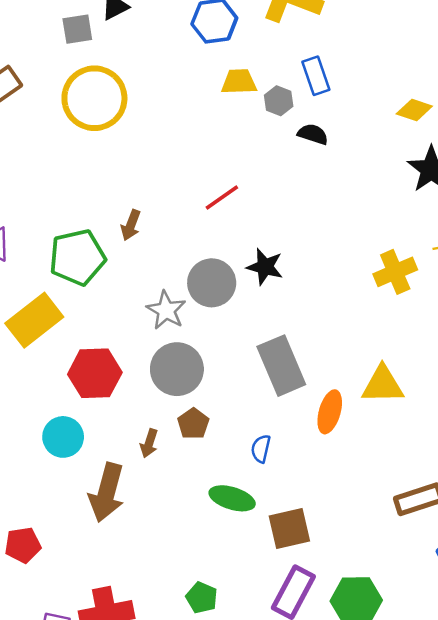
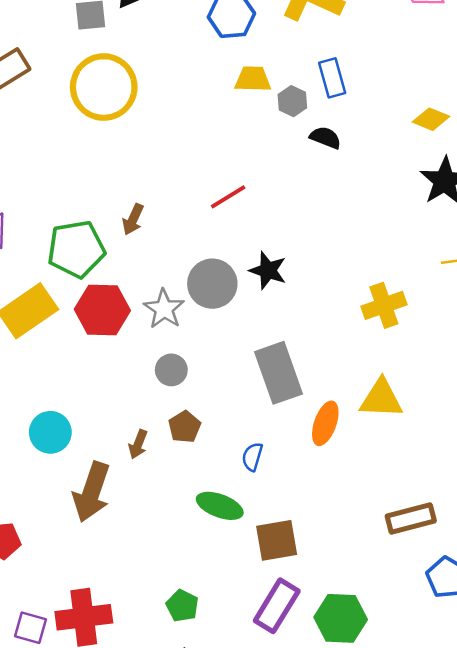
yellow cross: (395, 272) -> (384, 305), moved
gray circle: (177, 369) -> (171, 370), size x0.6
red hexagon: (95, 373) -> (102, 310), moved

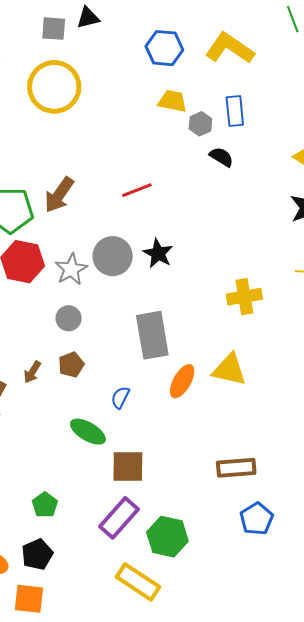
brown arrow: (133, 219) -> (59, 195), size x1.5

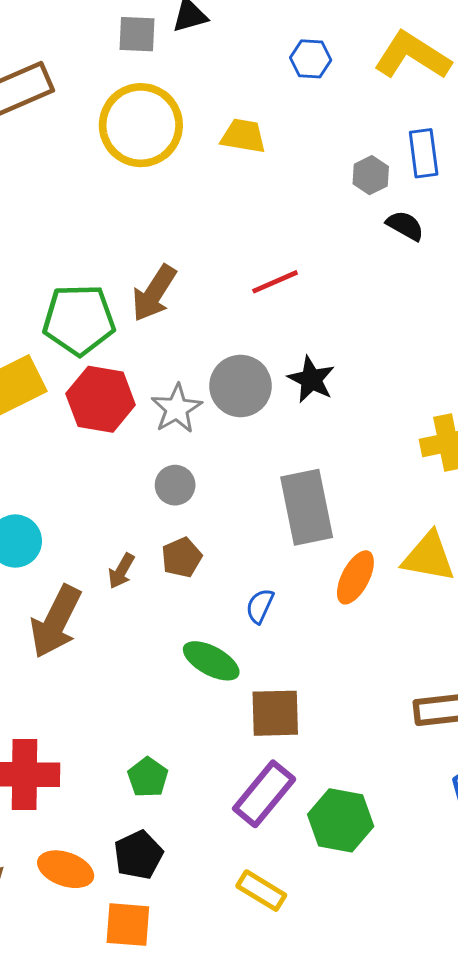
blue hexagon: (164, 48) -> (311, 59), size x0.7
yellow trapezoid: (172, 101) -> (243, 136), moved
yellow rectangle: (138, 582) -> (261, 891), moved, size x0.7

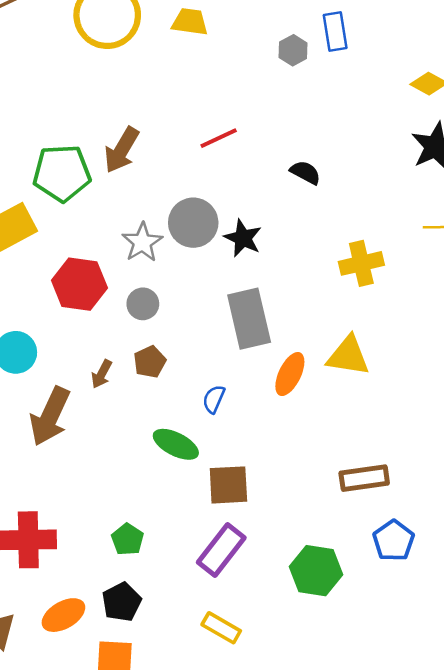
black semicircle: (405, 226) -> (305, 172), moved
black star: (311, 379) -> (243, 238), moved
red hexagon: (101, 399) -> (79, 284), moved
green hexagon: (341, 820) -> (316, 571), moved
orange ellipse: (66, 869) -> (63, 615), turned -48

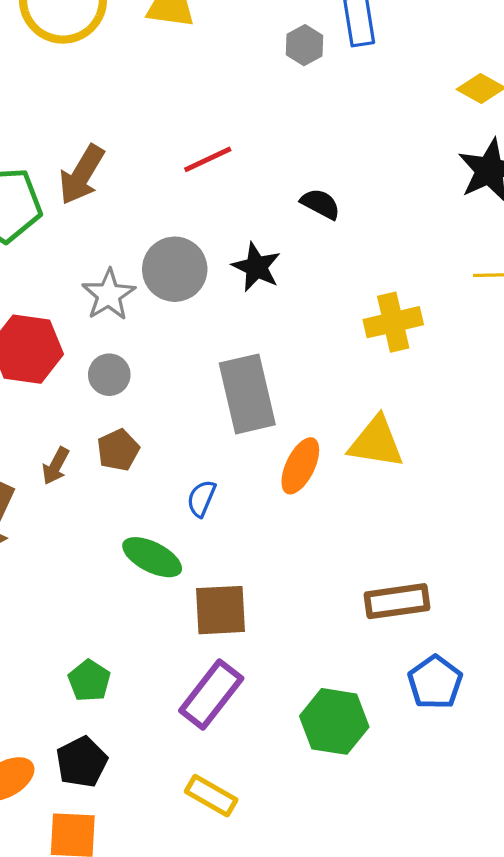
black star: (243, 238) -> (256, 267), moved

